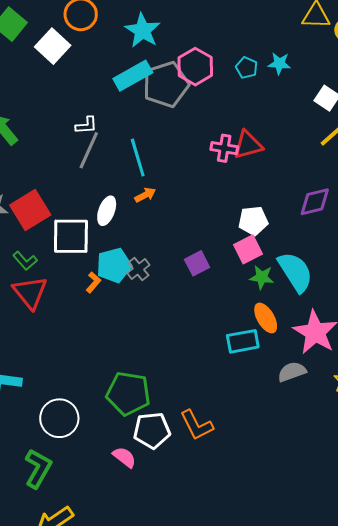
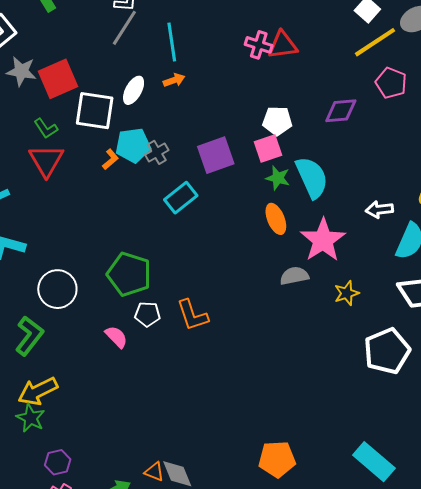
purple square: (197, 263) -> (216, 155), size x1.5
cyan rectangle: (243, 341) -> (181, 198), moved, turned -36
white pentagon: (152, 430) -> (147, 314), size x0.7

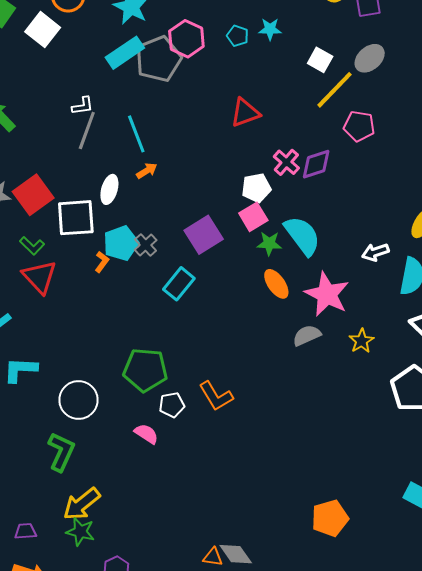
pink cross: (259, 45) -> (286, 162), moved, turned 36

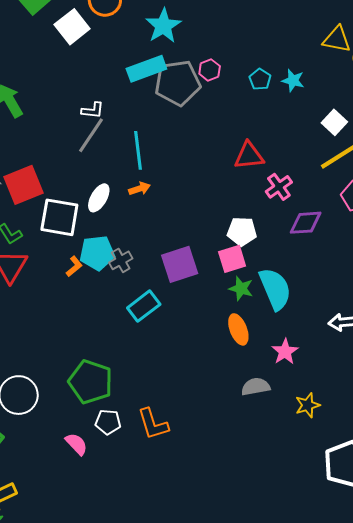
pink hexagon: (186, 39) -> (210, 70), size x0.6
pink cross: (286, 162) -> (279, 187), moved
pink star: (327, 294) -> (285, 352), size x0.6

